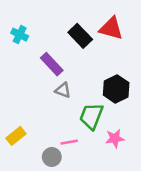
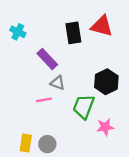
black rectangle: (80, 36) -> (73, 33), turned 35
yellow rectangle: (16, 136) -> (26, 143), moved, turned -42
pink line: (69, 142) -> (44, 100), moved

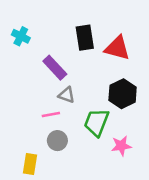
red triangle: (102, 26) -> (117, 48), moved
gray circle: (47, 144) -> (57, 141), moved

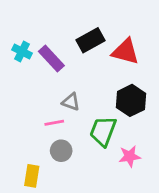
cyan cross: (21, 36) -> (22, 51), moved
black rectangle: (85, 38) -> (90, 40), turned 70
purple rectangle: (55, 68) -> (51, 58), moved

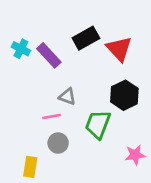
red triangle: (125, 51) -> (119, 49), turned 32
pink star: (130, 156) -> (135, 155), moved

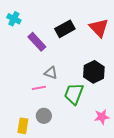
cyan cross: (21, 49) -> (14, 19), moved
red triangle: (119, 49) -> (99, 28), moved
gray circle: (58, 143) -> (44, 116), moved

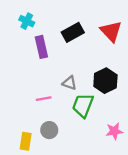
cyan cross: (14, 19) -> (27, 21), moved
purple rectangle: (37, 42) -> (41, 47), turned 30
gray triangle: (51, 73) -> (69, 83), moved

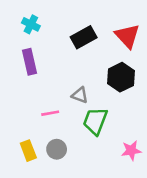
purple rectangle: (41, 47) -> (30, 62), moved
black hexagon: (105, 81) -> (121, 77), moved
yellow rectangle: (26, 141) -> (28, 151), moved, turned -30

